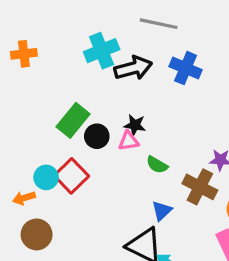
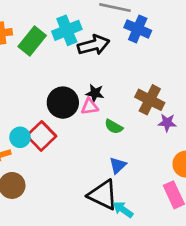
blue cross: (186, 68) -> (138, 29), moved
green rectangle: (73, 120) -> (32, 41), moved
black circle: (97, 136) -> (63, 103), size x1.5
brown cross: (200, 187) -> (150, 100), moved

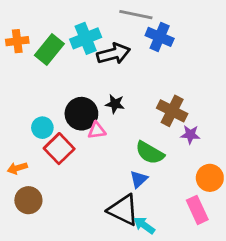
pink triangle: (90, 107) -> (97, 130), moved
green semicircle: (114, 127) -> (150, 153), moved, size x1.5
cyan circle: (20, 137) -> (42, 128), moved

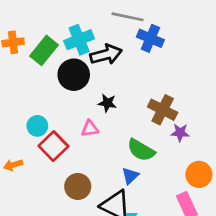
black circle: (81, 114) -> (74, 75), moved
brown circle: (28, 200) -> (78, 186), moved

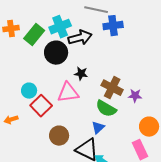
blue cross: (150, 38) -> (113, 26), turned -30
brown cross: (163, 110) -> (112, 88), moved
pink triangle: (90, 129) -> (68, 93), size x1.6

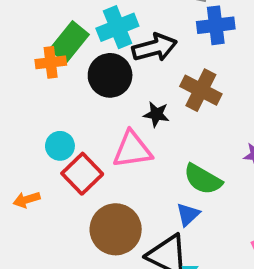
orange cross: (11, 29) -> (51, 62), moved
brown cross: (112, 88) -> (201, 90), moved
brown circle: (59, 136) -> (116, 229), size x1.4

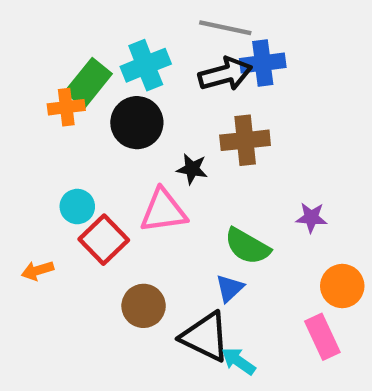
black arrow: (155, 48) -> (225, 74), moved
brown cross: (201, 90) -> (245, 140), turned -33
brown circle: (116, 229) -> (144, 306), size x0.7

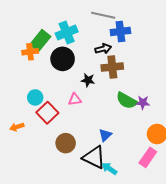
black arrow: (225, 74) -> (103, 49), moved, size x0.7
pink triangle: (163, 211) -> (75, 99), size x0.6
green semicircle: (247, 246) -> (127, 100), moved
pink rectangle: (322, 337) -> (148, 157), turned 60

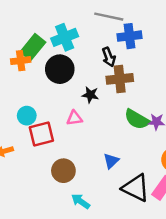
black arrow: (103, 49) -> (109, 57), turned 84
red square: (47, 113) -> (41, 134), turned 30
black triangle: (94, 157) -> (136, 188), moved
cyan arrow: (109, 169) -> (81, 201), moved

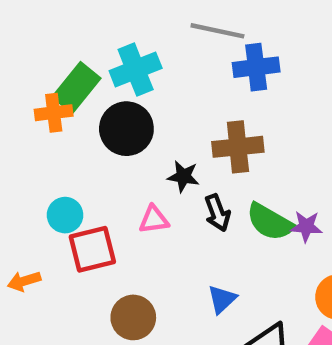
black arrow: (109, 57) -> (217, 213), moved

